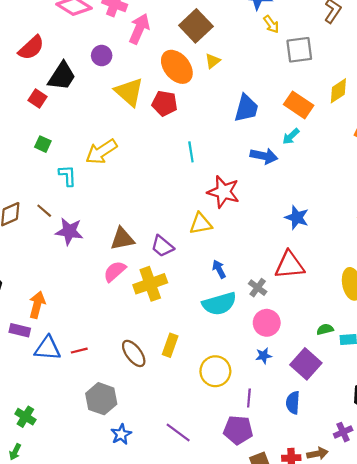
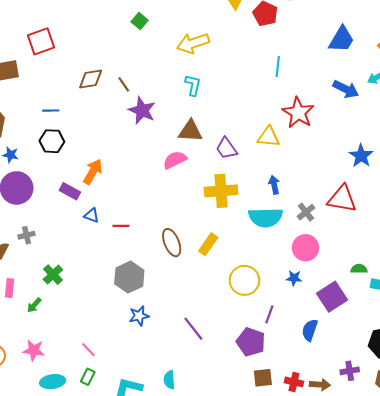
cyan L-shape: (68, 176) -> (193, 85), moved
yellow cross: (150, 284) -> (221, 191), moved
blue triangle: (48, 348) -> (92, 216), size x0.6

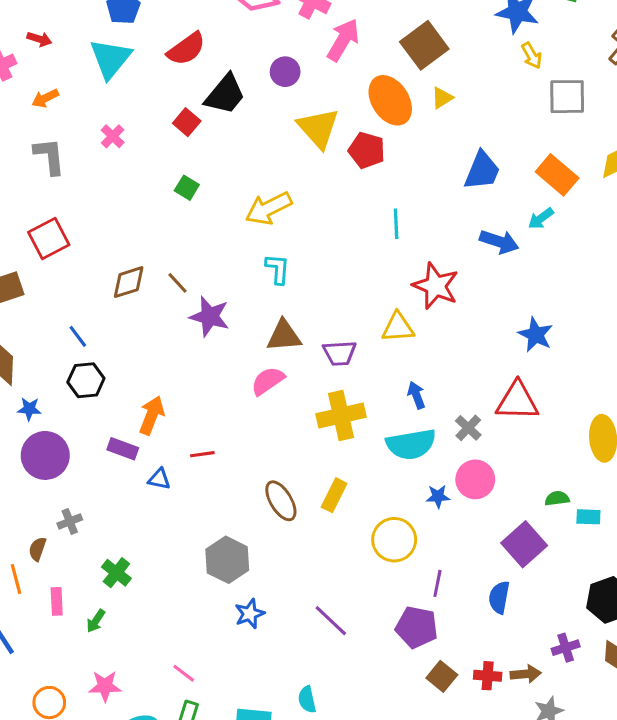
blue line: (51, 111) -> (78, 336), turned 63
purple trapezoid: (226, 148) -> (340, 353), turned -50
red line: (121, 226) -> (202, 454), moved
blue star: (294, 278) -> (438, 496), moved
brown square: (263, 378) -> (442, 676), turned -36

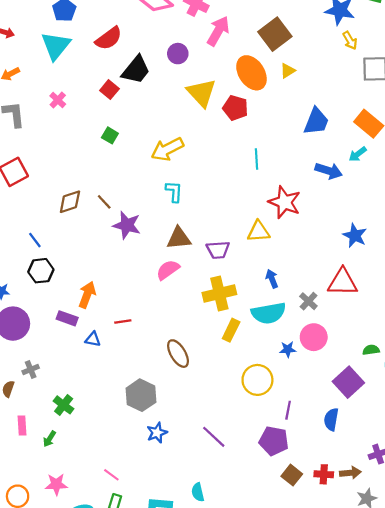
yellow rectangle: (334, 495) -> (231, 330), moved

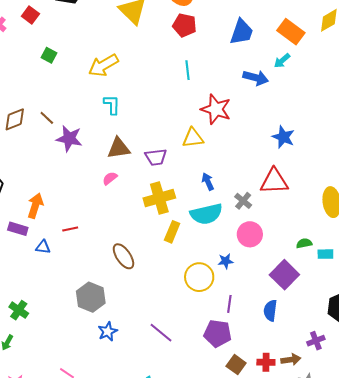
red square: (109, 90) -> (30, 15), moved
red pentagon: (235, 108) -> (184, 25), moved
pink semicircle: (168, 270) -> (110, 178), size x0.7
blue star: (288, 349) -> (226, 261), moved

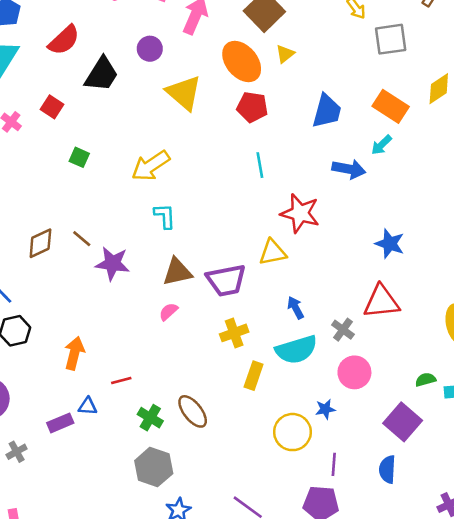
purple trapezoid: (156, 157) -> (226, 280), size x1.4
yellow cross: (159, 198) -> (234, 333), size x0.7
purple rectangle: (18, 229) -> (60, 423), moved, turned -36
green cross: (19, 310) -> (150, 418), moved

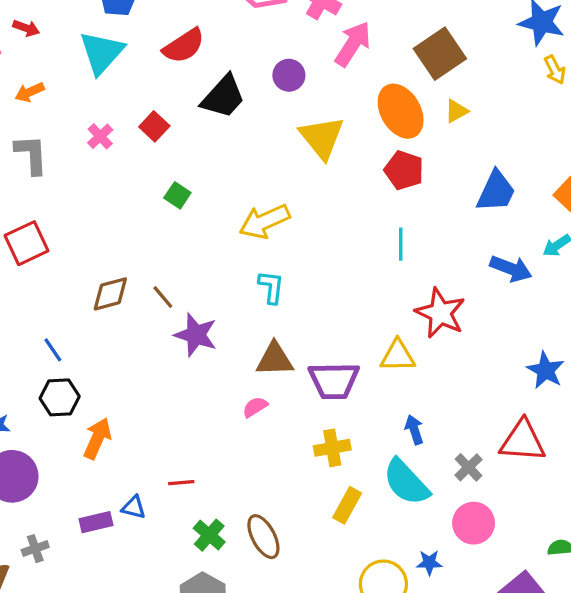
cyan semicircle: (296, 350) -> (406, 482), turned 54
orange arrow: (74, 353) -> (97, 438), moved

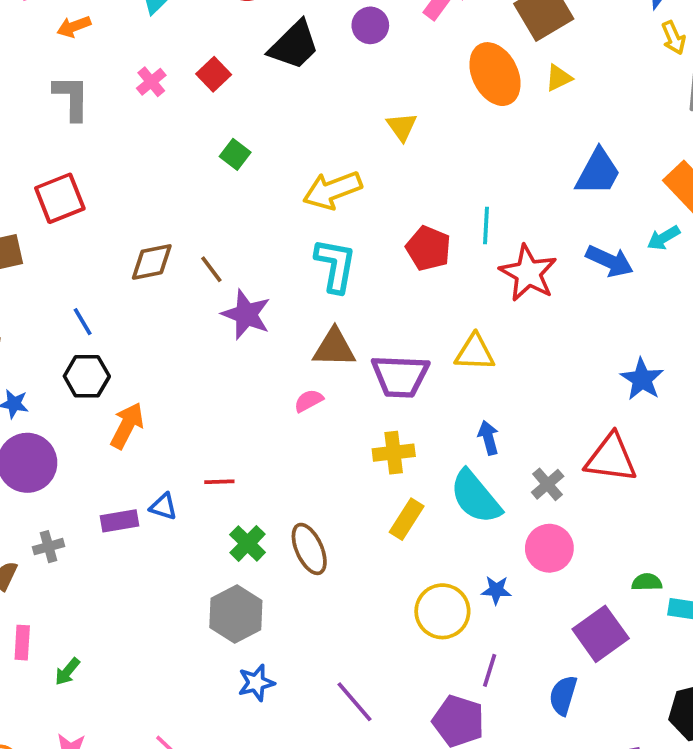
yellow triangle: (322, 138) -> (402, 127), moved, size x0.6
red pentagon: (404, 170) -> (428, 248), moved
cyan L-shape: (271, 287) -> (335, 265), size x1.4
red star: (440, 313) -> (528, 273), moved

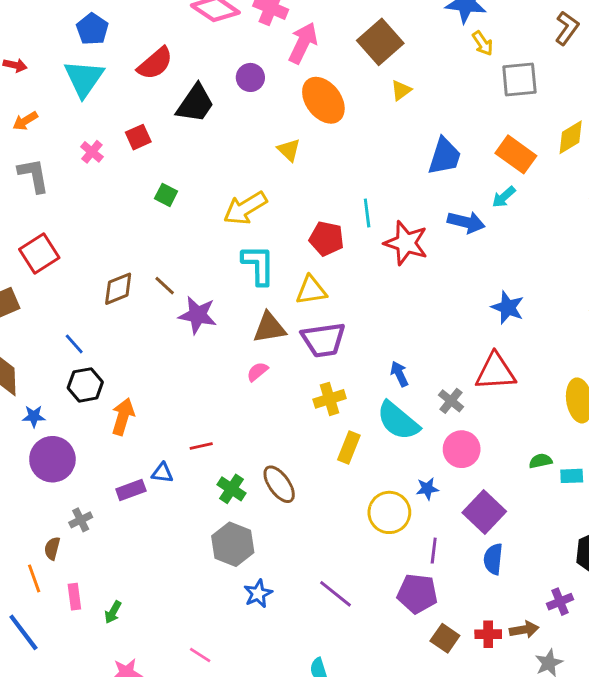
red square: (214, 74) -> (138, 137), turned 30
orange ellipse: (495, 74) -> (323, 100), moved
yellow triangle: (475, 352) -> (311, 290), moved
purple square: (601, 634) -> (484, 512), moved

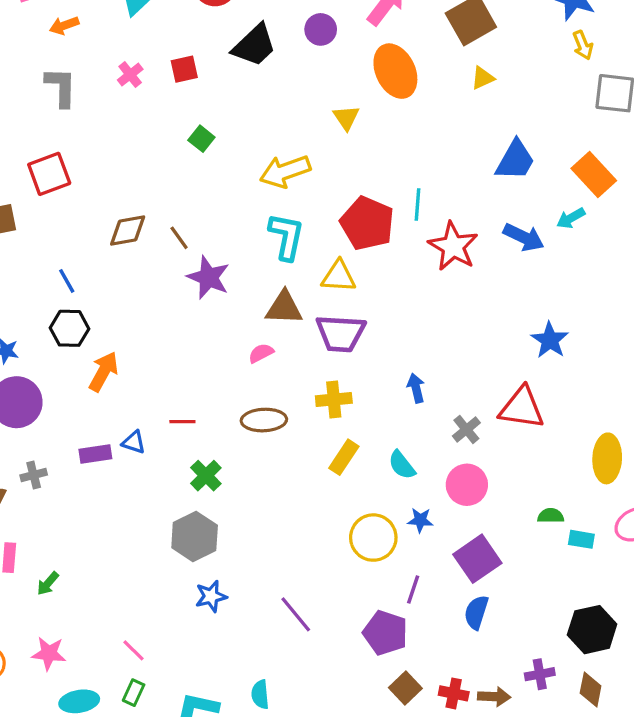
red pentagon: (327, 239) -> (367, 223), size x1.4
cyan semicircle: (398, 421) -> (402, 465), moved, size x0.6
brown ellipse: (279, 484) -> (264, 420), moved, turned -69

